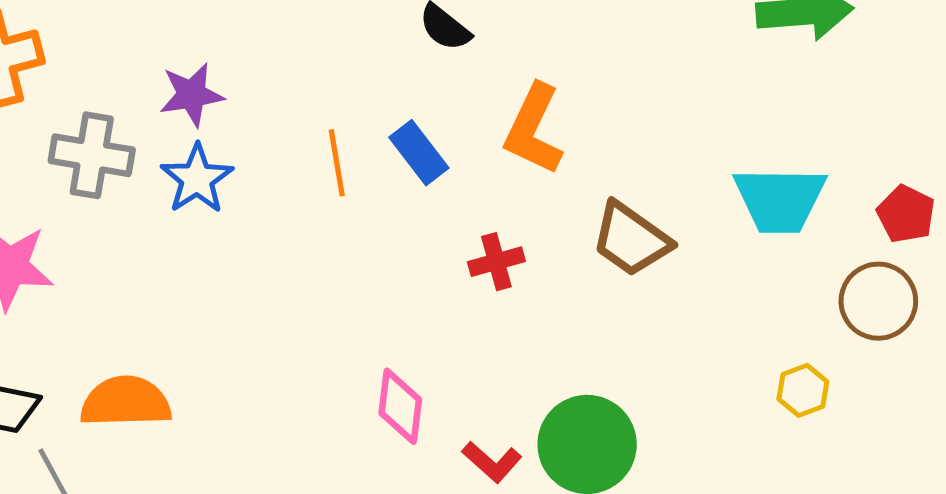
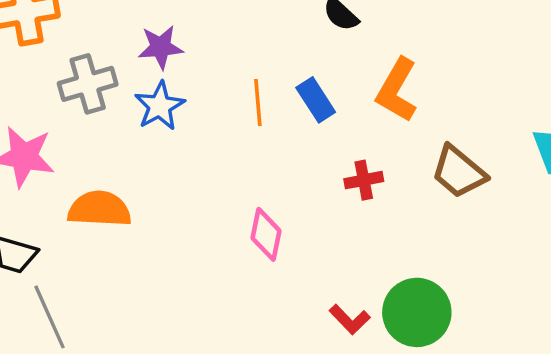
gray cross: (92, 155) -> (88, 84), turned -30
orange semicircle: (126, 402) -> (99, 209), moved
pink diamond: (400, 406) -> (266, 234), moved

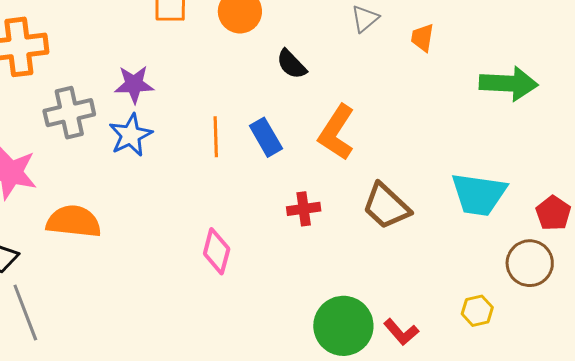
red L-shape: (350, 319) -> (401, 332), moved

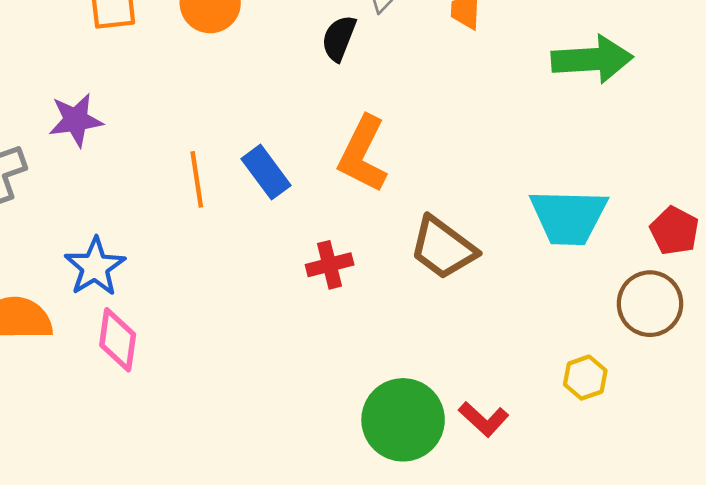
black semicircle: (291, 64) -> (339, 38), moved, turned 72
blue star: (131, 135) -> (95, 267), moved
pink diamond: (217, 251) -> (118, 340), moved

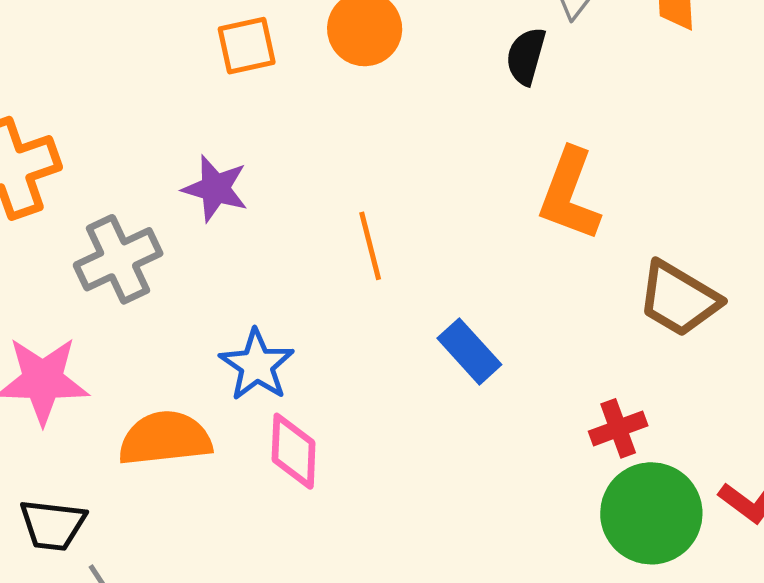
purple star: (76, 120) -> (215, 189), turned 30
blue rectangle: (266, 172) -> (469, 351), moved
red cross: (330, 265) -> (618, 428), moved

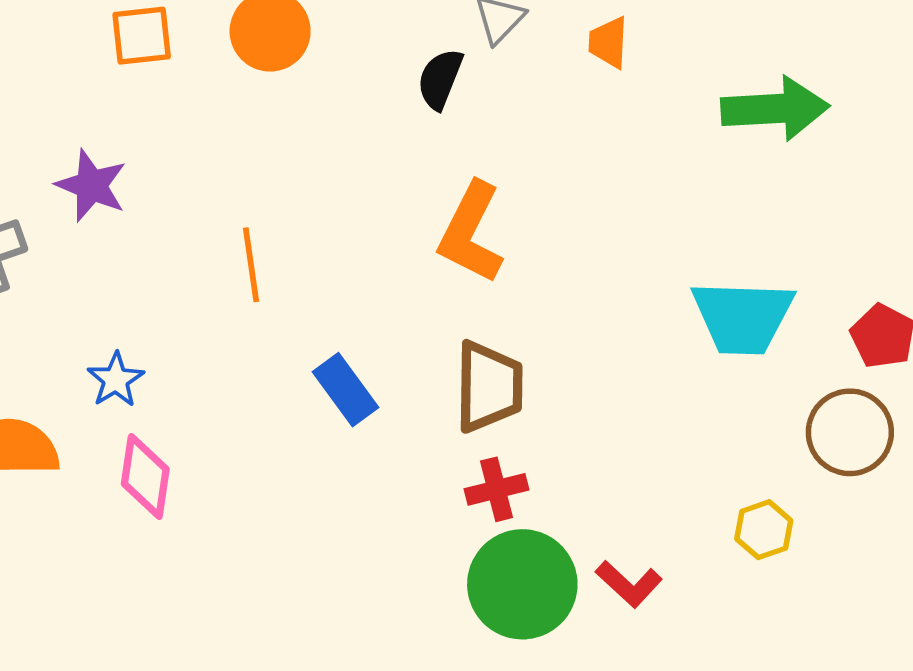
brown trapezoid: (679, 299) -> (489, 387), moved, turned -126
blue star: (257, 365) -> (116, 380), size x0.7

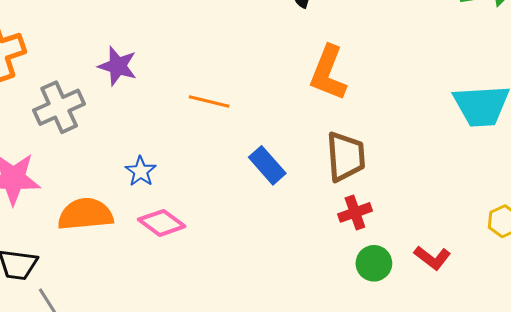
orange line: (251, 265) -> (209, 102), turned -63
pink diamond: (145, 476) -> (162, 223), turned -57
green circle: (522, 584) -> (374, 263), size x0.6

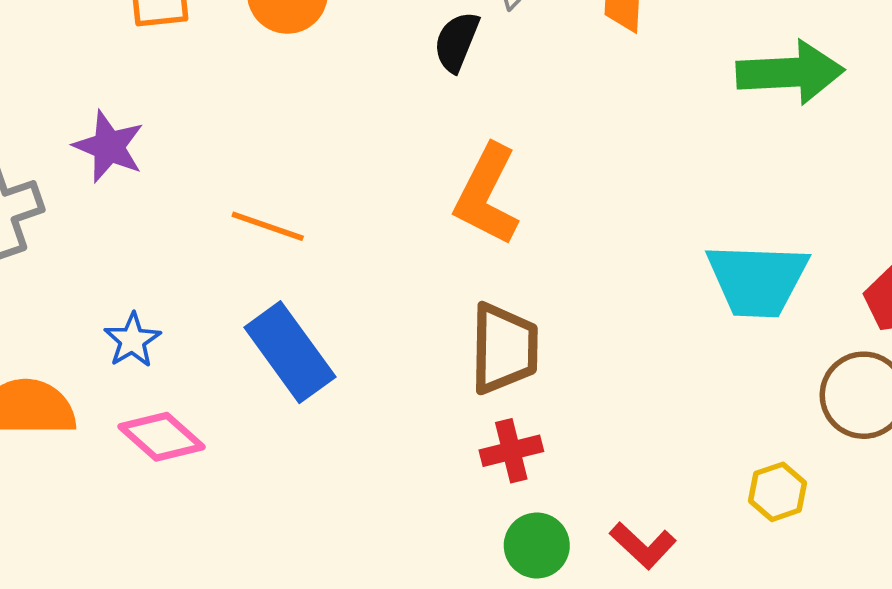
blue rectangle: (267, 165) -> (290, 352), moved, size x1.4

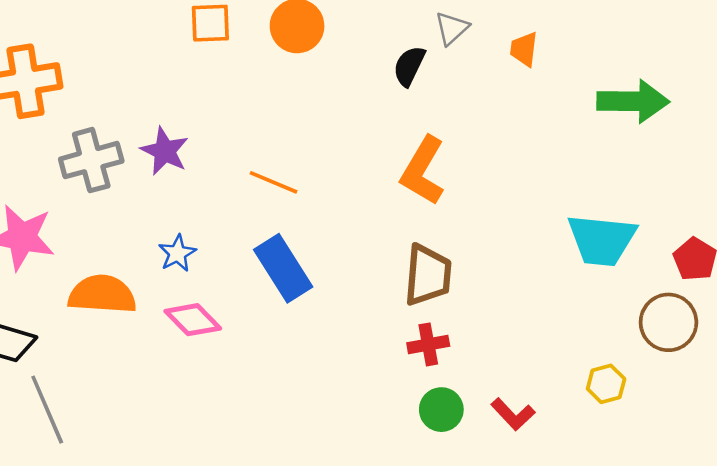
purple star: (109, 147) -> (165, 151), moved

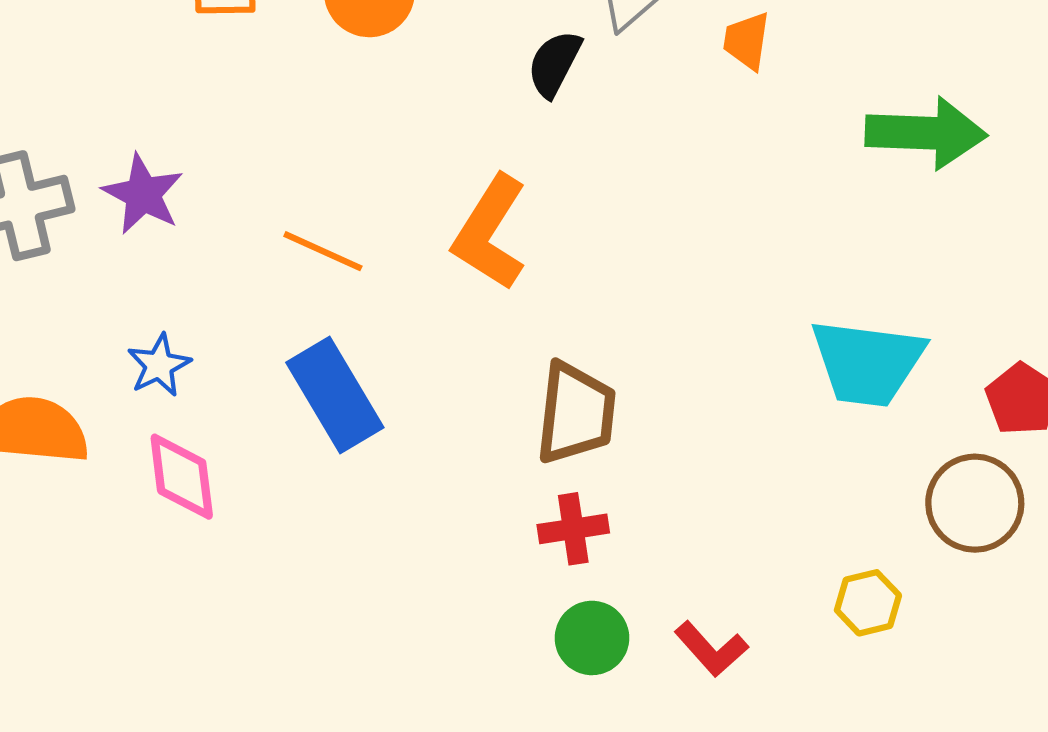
orange L-shape: (423, 171) -> (490, 233), moved
pink diamond: (193, 320) -> (182, 477), turned 36

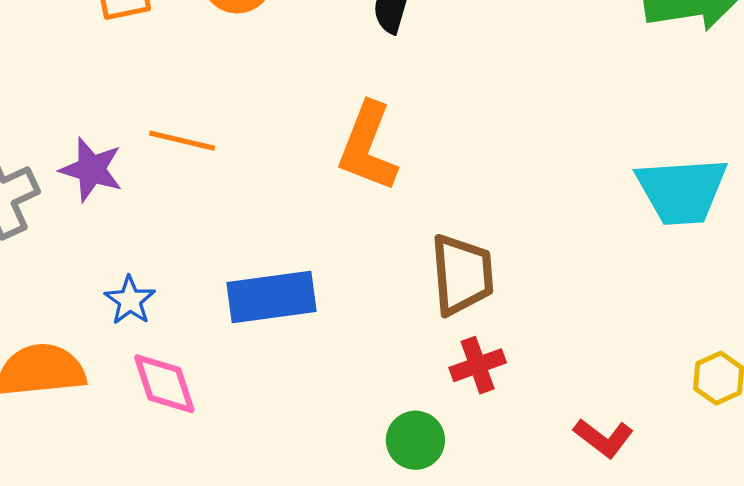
orange line: (323, 251) -> (182, 141), moved
blue rectangle: (335, 395) -> (271, 297), turned -56
green circle: (592, 638) -> (415, 440), moved

